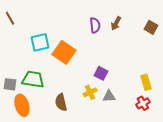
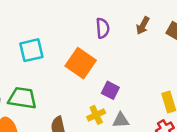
brown arrow: (116, 23) -> (143, 26), moved
orange square: (64, 52) -> (81, 63), moved

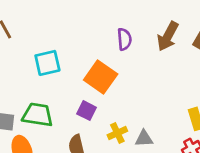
brown arrow: (143, 26) -> (168, 36), size x1.5
purple square: (110, 90) -> (87, 111), moved

